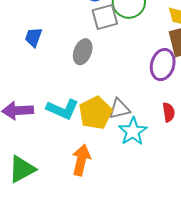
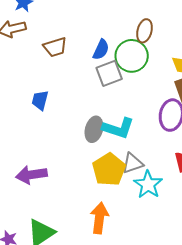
gray ellipse: (83, 52) -> (94, 129), moved
cyan L-shape: (63, 109) -> (118, 128), moved

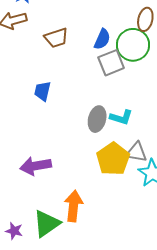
cyan L-shape: (118, 128) -> (121, 117), size x0.7
gray triangle: (133, 163) -> (136, 152), turned 30
orange arrow: (99, 218) -> (73, 206), moved

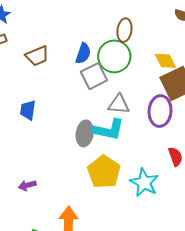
cyan L-shape: (121, 117) -> (109, 130), size x1.4
gray triangle: (136, 152) -> (119, 104), moved
purple arrow: (36, 166) -> (27, 185), size x0.6

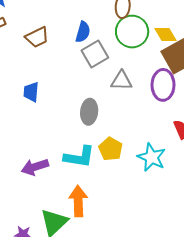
green circle: (114, 56) -> (132, 32), moved
cyan L-shape: (109, 130) -> (79, 157), moved
yellow pentagon: (104, 172) -> (111, 149), size x0.7
purple arrow: (27, 185) -> (35, 167), size x1.5

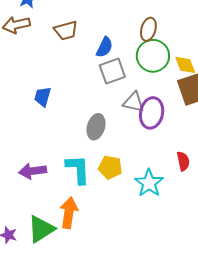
brown trapezoid: (37, 37) -> (66, 31), moved
purple ellipse: (163, 85) -> (152, 113), moved
yellow pentagon: (111, 149) -> (110, 167), turned -30
cyan L-shape: (79, 157) -> (78, 169), turned -112

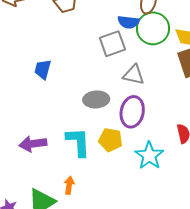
blue semicircle: (105, 47) -> (128, 22), moved, turned 70
purple ellipse: (152, 113) -> (132, 112), moved
gray ellipse: (96, 127) -> (96, 99), turned 70
orange arrow: (69, 213) -> (69, 185), size x0.6

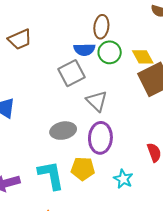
green circle: (153, 28) -> (110, 52), size x0.7
gray triangle: (134, 75) -> (97, 101), turned 40
cyan star: (149, 156) -> (123, 179), size x0.7

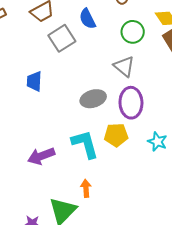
blue semicircle: (84, 50) -> (87, 19), moved, turned 70
green circle: (110, 52) -> (133, 32), moved
gray square: (71, 73) -> (62, 38), moved

